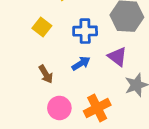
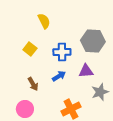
purple triangle: (117, 57) -> (86, 71), turned -42
pink circle: (59, 108) -> (25, 109), moved

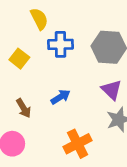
blue cross: (62, 52) -> (61, 44), moved
purple triangle: (86, 71) -> (112, 90), moved, turned 49

